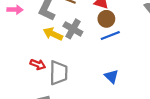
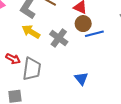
gray cross: (73, 29) -> (59, 38), moved
blue line: (110, 36) -> (94, 34), moved

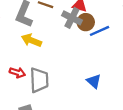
gray cross: (59, 38) -> (72, 18), moved

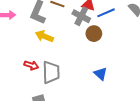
brown circle: (86, 22) -> (94, 34), moved
blue line: (100, 31) -> (106, 13), moved

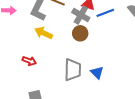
brown circle: (94, 34) -> (80, 33), moved
gray trapezoid: (51, 72) -> (73, 70), moved

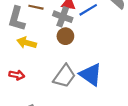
gray trapezoid: (73, 70) -> (64, 76), turned 45
blue triangle: (97, 73) -> (91, 75), size x1.6

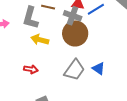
brown circle: (65, 36) -> (75, 33), size x1.6
blue triangle: (91, 75) -> (98, 68), size x0.6

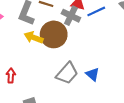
brown circle: (75, 33) -> (54, 34), moved
red arrow: (31, 69) -> (11, 76), moved, turned -104

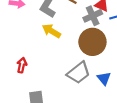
gray cross: (71, 16) -> (93, 16), turned 30
brown circle: (54, 34) -> (92, 42), moved

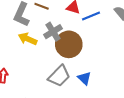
gray cross: (93, 16) -> (53, 32), moved

